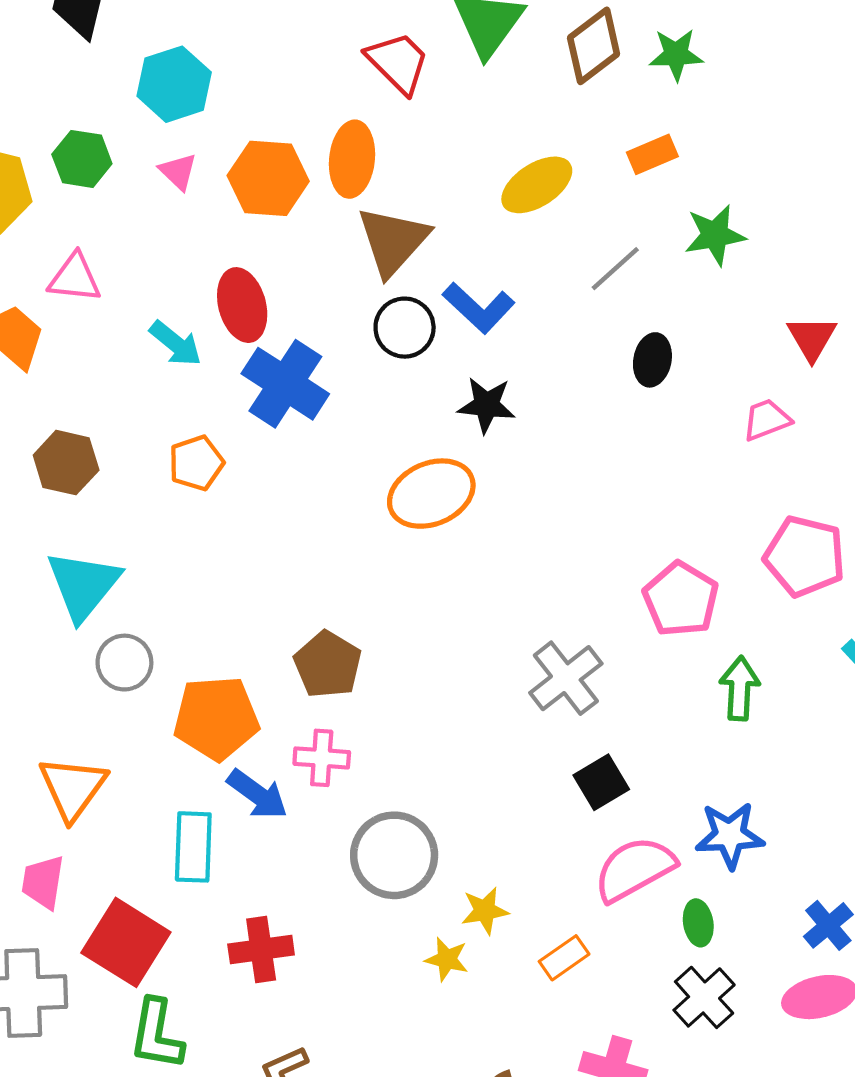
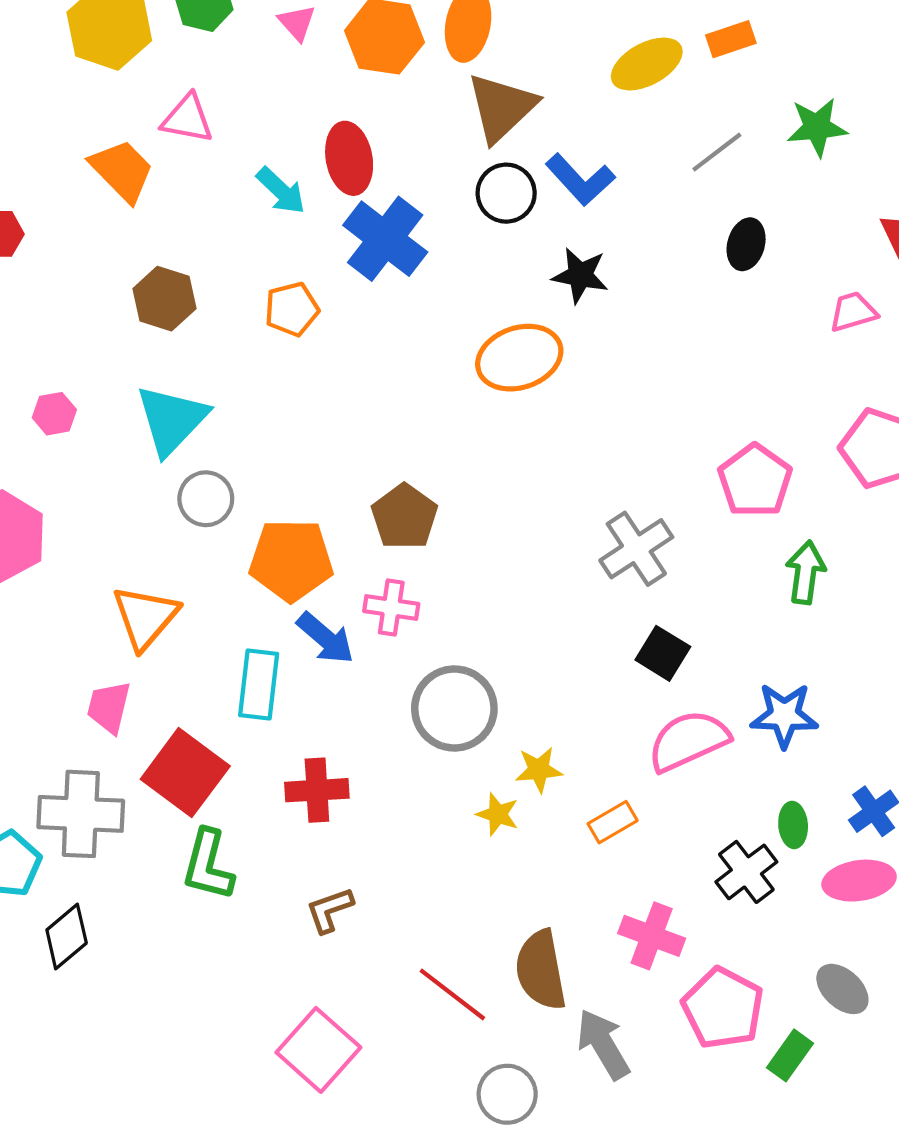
orange rectangle: (652, 154) -> (731, 39), moved
black square: (601, 782) -> (663, 653), turned -32
green ellipse: (698, 923) -> (793, 825), moved

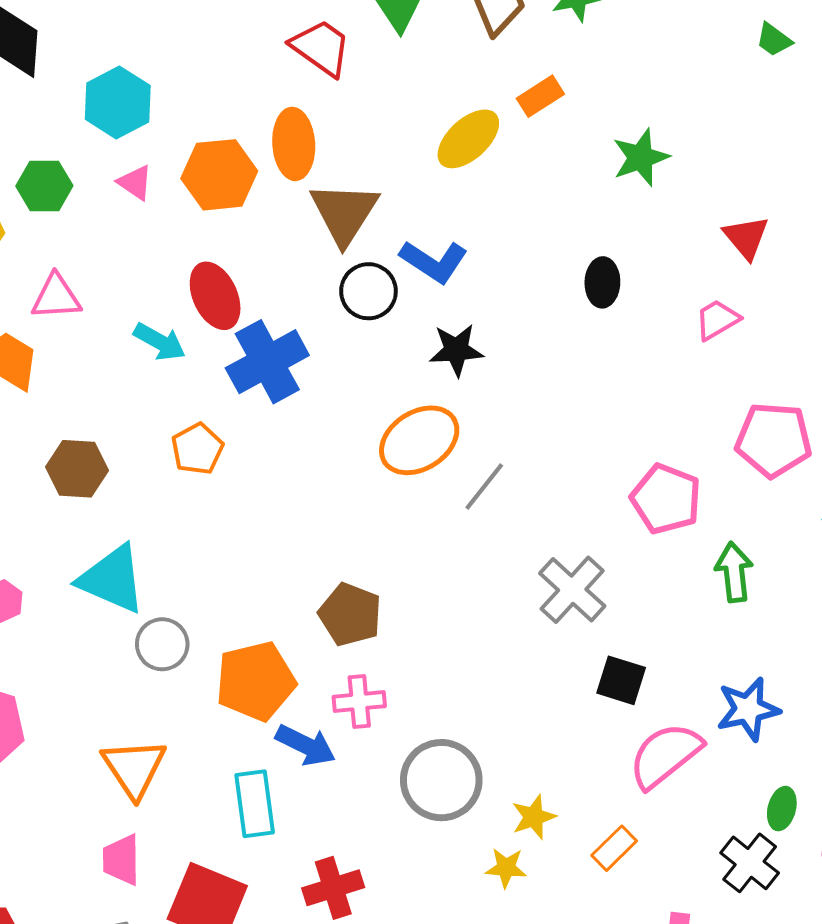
gray line: (717, 152) -> (484, 486), moved
blue cross: (385, 239) -> (267, 362), turned 38
cyan triangle: (172, 420) -> (112, 579), turned -36
green ellipse: (793, 825) -> (782, 809), turned 33

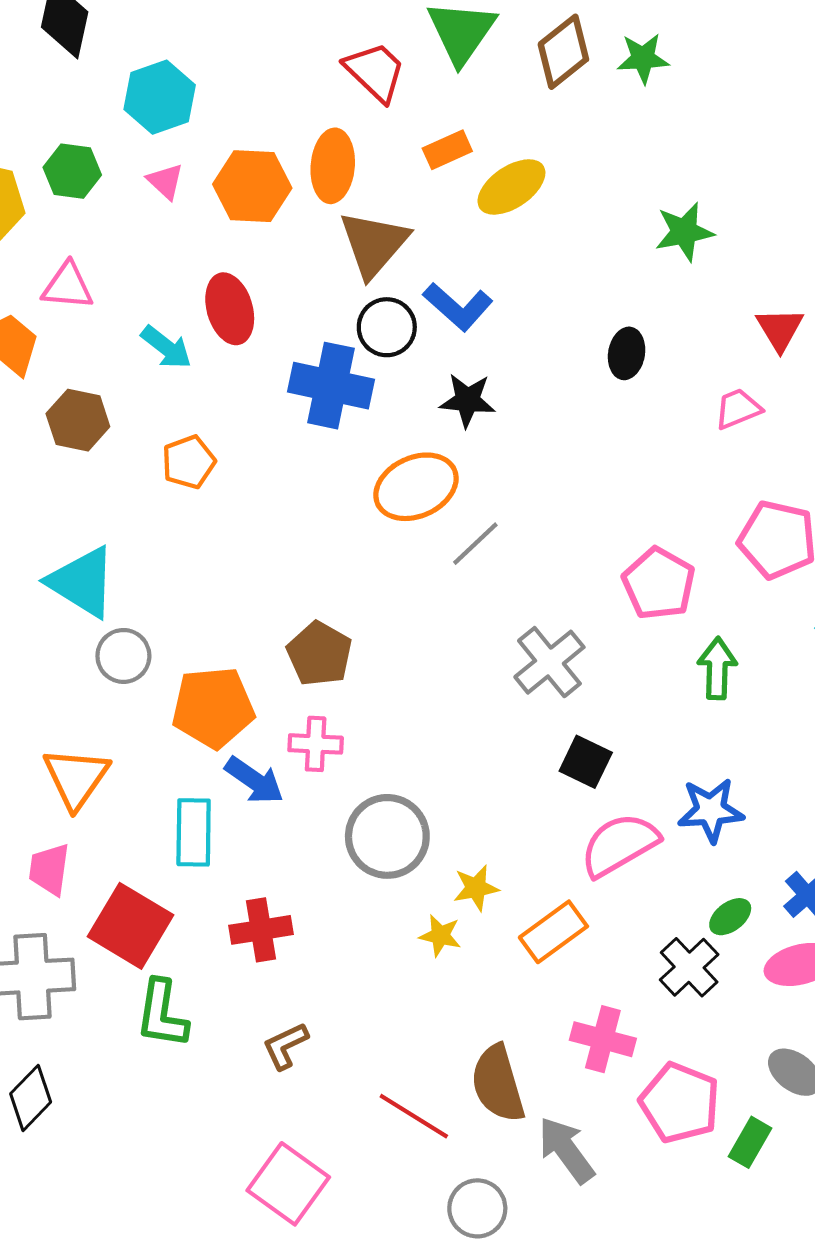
orange rectangle: (540, 96) -> (447, 150), moved
blue cross: (267, 362) -> (331, 386), moved, turned 32
brown hexagon: (77, 469) -> (78, 420), moved
green ellipse: (782, 809) -> (730, 917), turned 30
orange rectangle: (614, 848) -> (553, 932), size x1.4

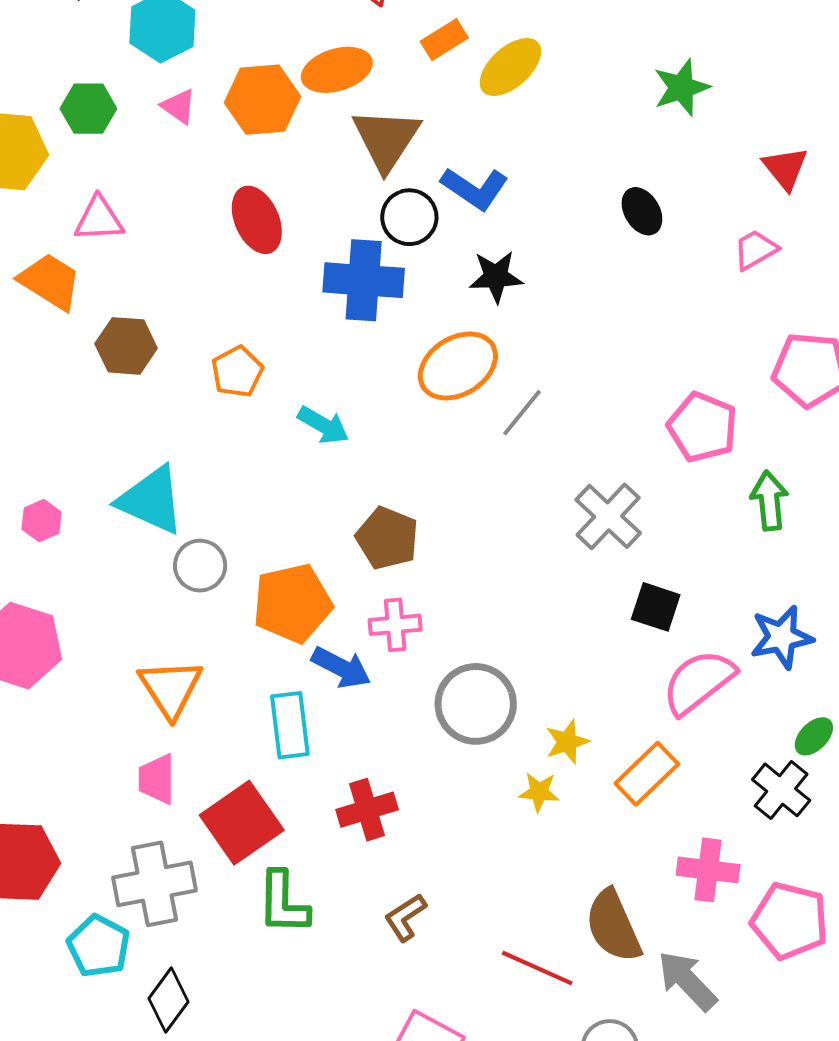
orange ellipse: (333, 166) -> (337, 70), turned 76
cyan arrow: (166, 347) -> (323, 425), moved
black ellipse: (627, 353) -> (642, 211), turned -33
red square: (130, 926) -> (242, 823), turned 32

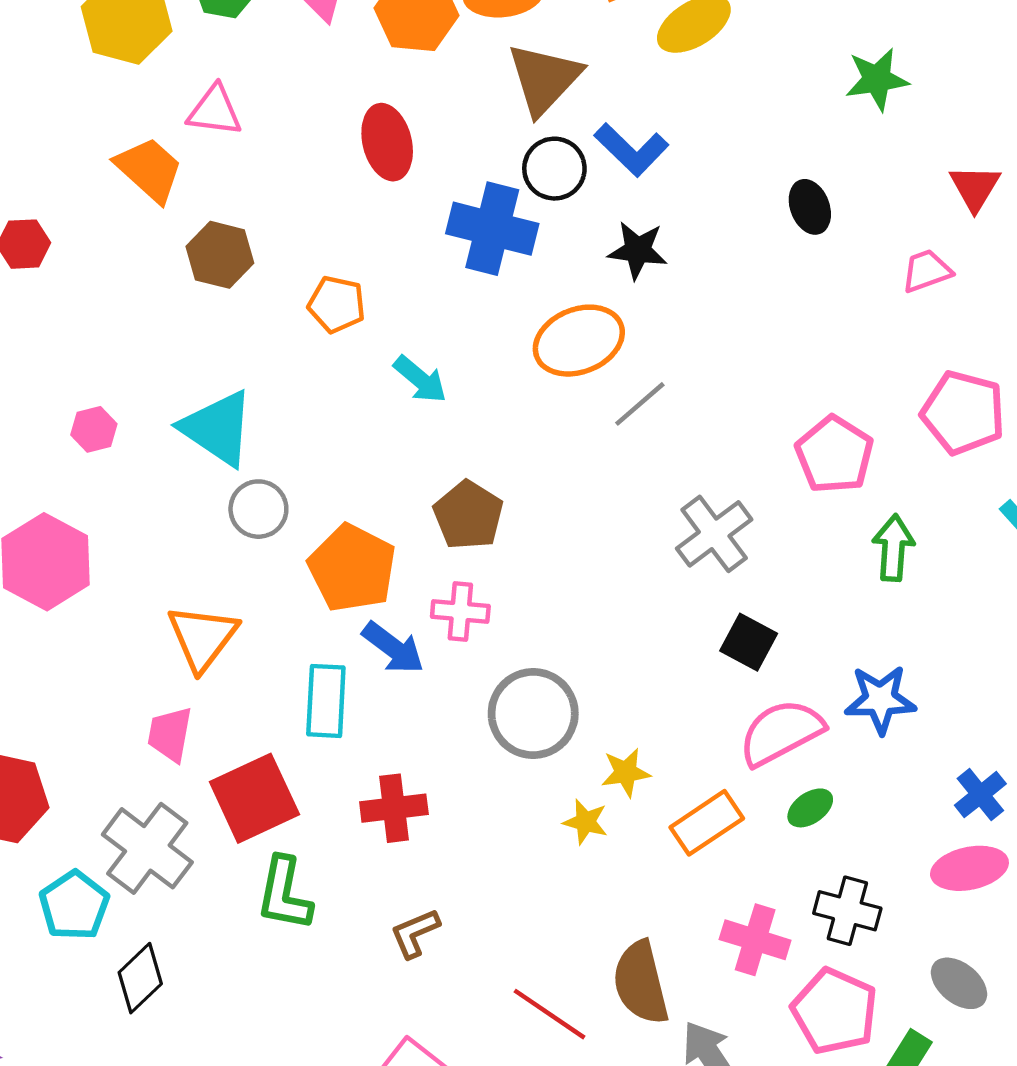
orange pentagon: (237, 372) -> (337, 304), turned 30
orange pentagon: (292, 603) -> (352, 568), turned 30
green ellipse: (814, 736) -> (810, 808), moved
black cross: (781, 790) -> (847, 911), moved, turned -34
gray cross: (155, 884) -> (147, 848), turned 38

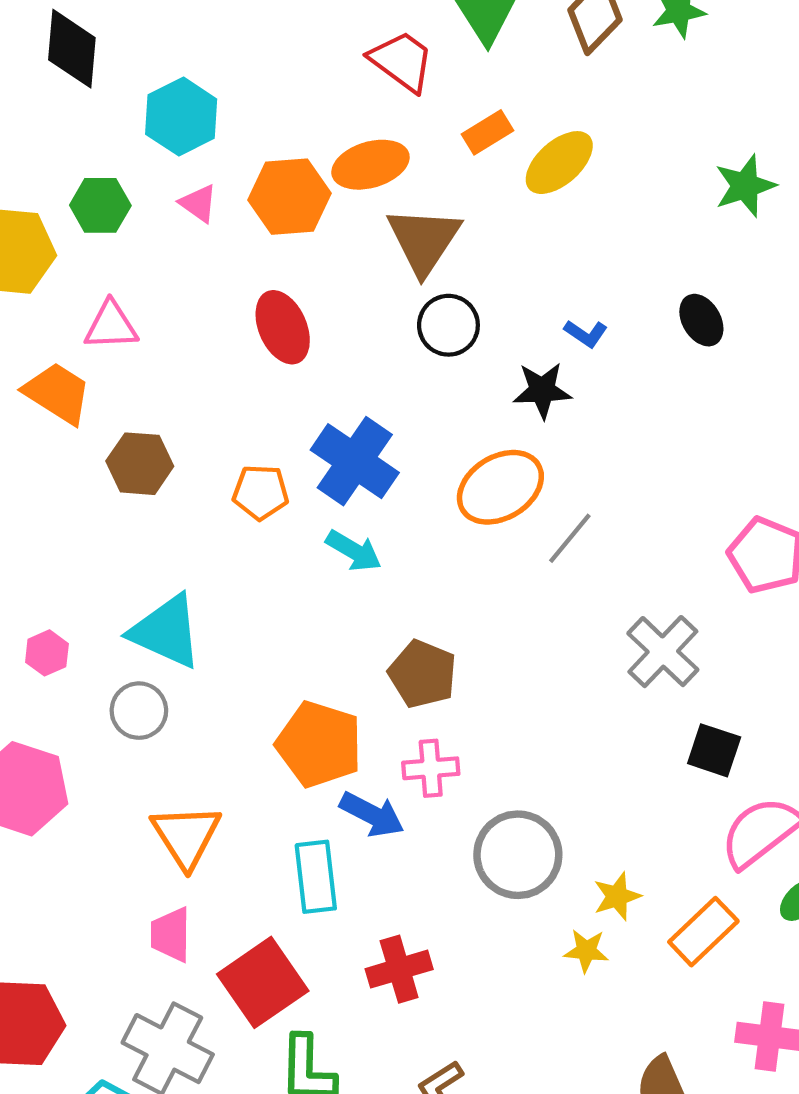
blue L-shape: (631, 150) -> (586, 334), moved, size x0.6
blue cross: (492, 229) -> (355, 461), moved, turned 30
gray circle: (258, 509) -> (139, 711), moved

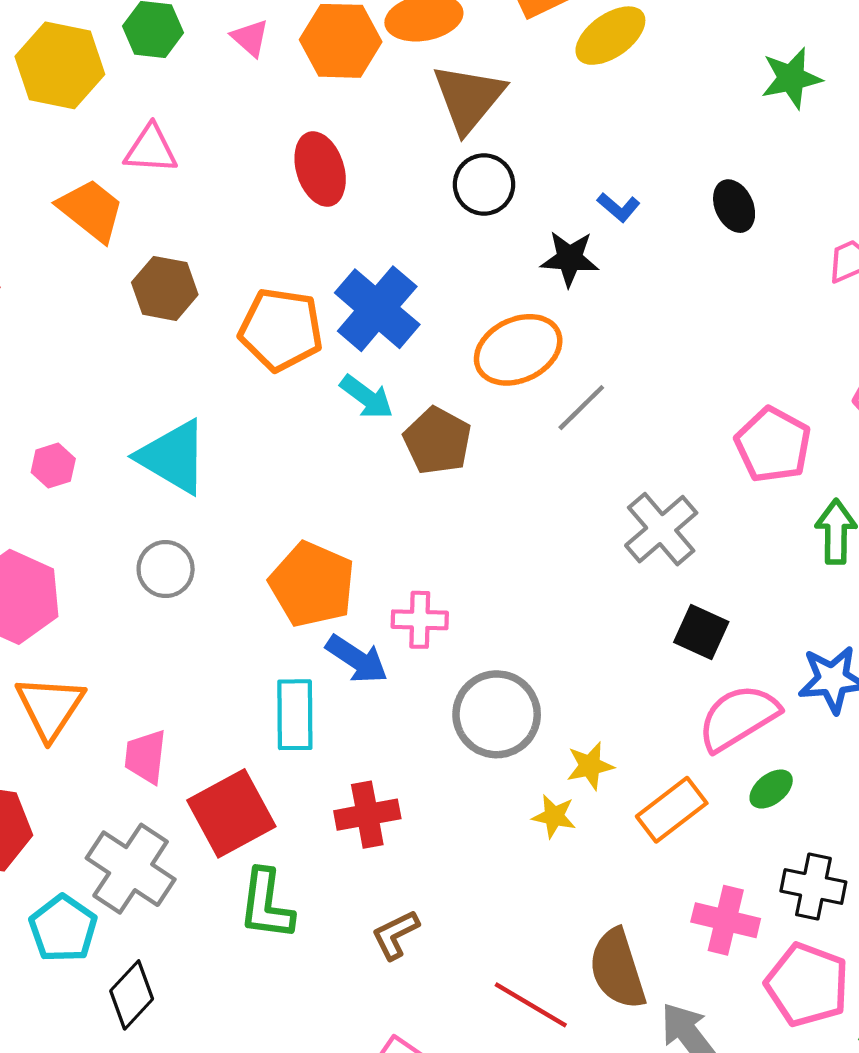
orange pentagon: (261, 492) -> (281, 329), size x1.5
brown pentagon: (423, 674) -> (437, 441), moved
gray circle: (139, 711) -> (166, 569), moved
orange triangle: (186, 836) -> (50, 707), moved

